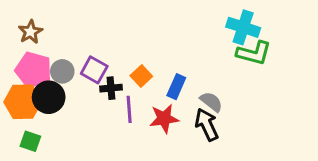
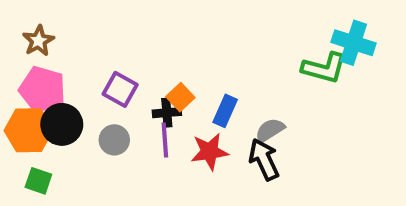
cyan cross: (243, 27) -> (353, 43), moved
gray circle: (62, 71) -> (114, 140), moved
black cross: (111, 88) -> (167, 113), moved
gray semicircle: (211, 102) -> (270, 130), turned -70

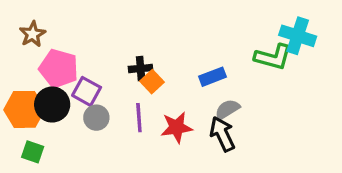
pink pentagon: (42, 89) -> (59, 69), moved
purple square: (120, 89) -> (87, 91), moved
blue rectangle: (225, 111) -> (213, 77), moved, turned 45
black cross: (167, 113) -> (141, 69), moved

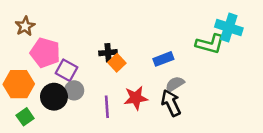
black circle: (52, 104) -> (54, 97), moved
purple line: (139, 118) -> (107, 107), moved
green square: (33, 152) -> (25, 117), turned 36

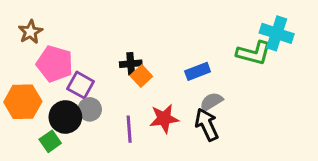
green square: (25, 117) -> (50, 141), moved

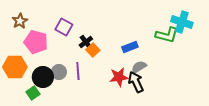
black cross: (131, 64) -> (86, 42), turned -32
purple square: (81, 85) -> (64, 27), moved
red star: (164, 118) -> (119, 77), moved
purple line: (129, 129) -> (78, 71), moved

